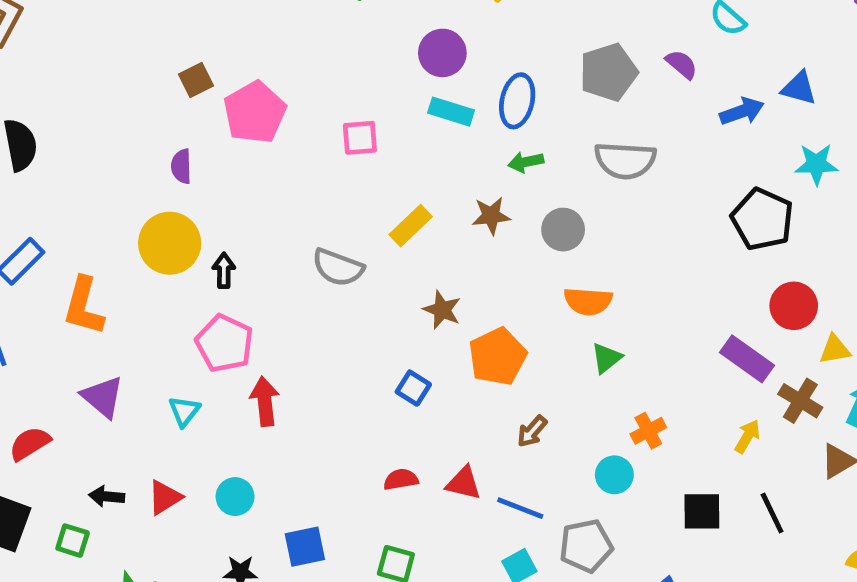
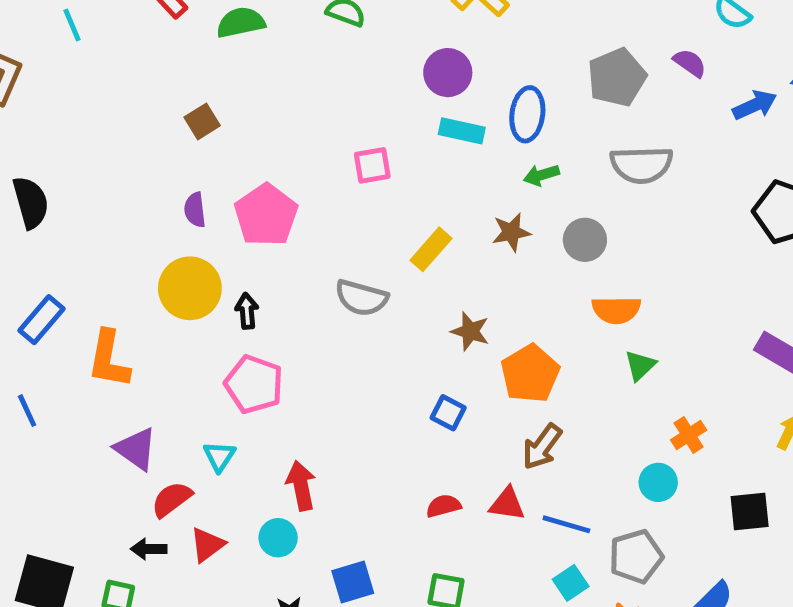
pink pentagon: (255, 112) -> (266, 215), moved
red arrow: (265, 401) -> (301, 486), moved
brown arrow: (532, 431) -> (542, 447), moved, size x1.4
red semicircle: (30, 444) -> (172, 499), moved

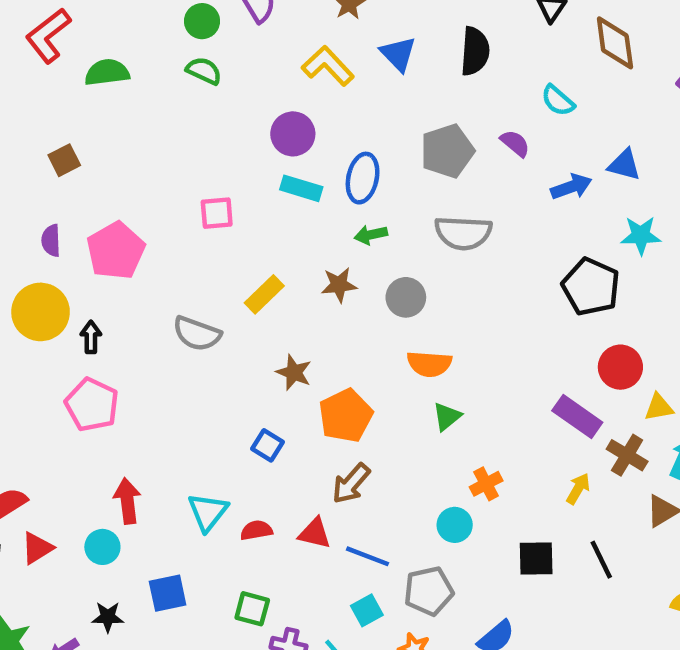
cyan triangle: (219, 456) -> (208, 512), moved, size x1.4

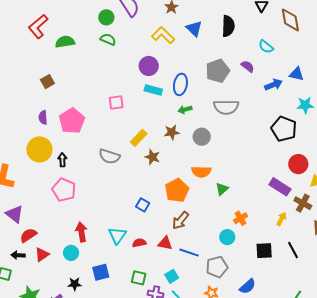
orange semicircle: (429, 364) -> (201, 172), moved
brown star: (294, 372) -> (152, 157), moved
cyan square: (367, 610) -> (172, 276), moved

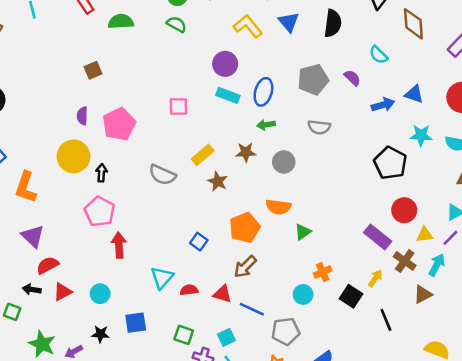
gray semicircle: (226, 107) -> (319, 127), size x0.7
red arrow: (81, 232) -> (119, 245), moved
black square: (264, 251) -> (351, 296), moved, turned 30

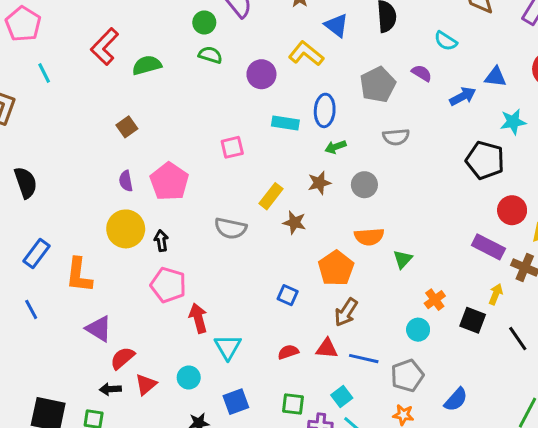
yellow L-shape: (248, 26) -> (306, 54), moved
purple circle: (225, 64) -> (261, 74), moved
cyan triangle: (162, 278) -> (228, 347), moved

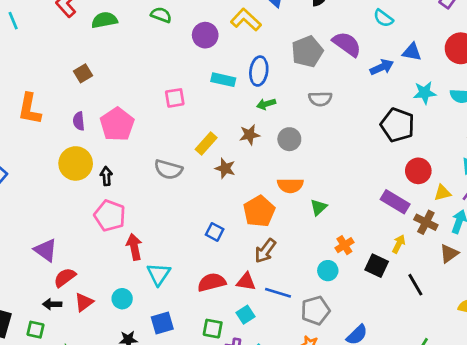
cyan semicircle: (446, 41) -> (383, 18), moved
purple semicircle: (422, 73) -> (347, 44), size x1.6
orange L-shape: (79, 275) -> (30, 109), moved
red semicircle: (288, 352) -> (212, 282), size x1.5
cyan square: (342, 397) -> (245, 315), moved

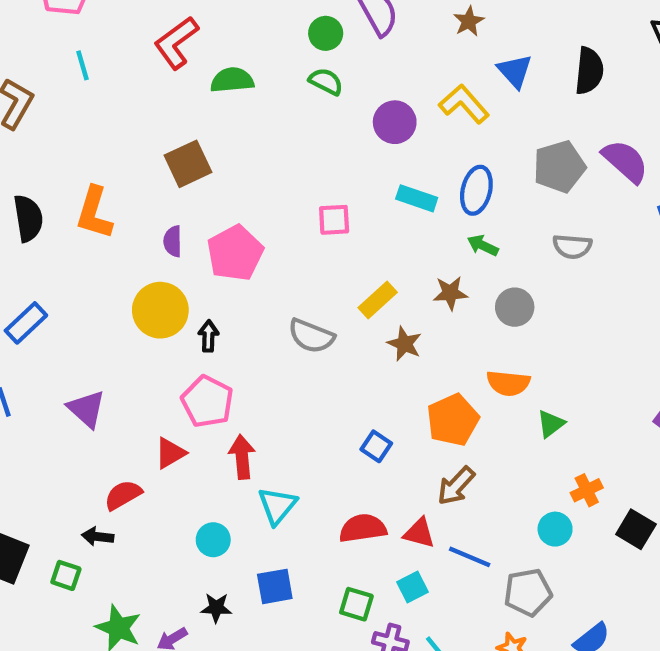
brown square: (83, 73) -> (188, 164), size x1.5
green arrow: (266, 104) -> (483, 245), turned 36
purple triangle: (46, 250) -> (86, 409), moved
red triangle: (84, 302) -> (170, 453), moved

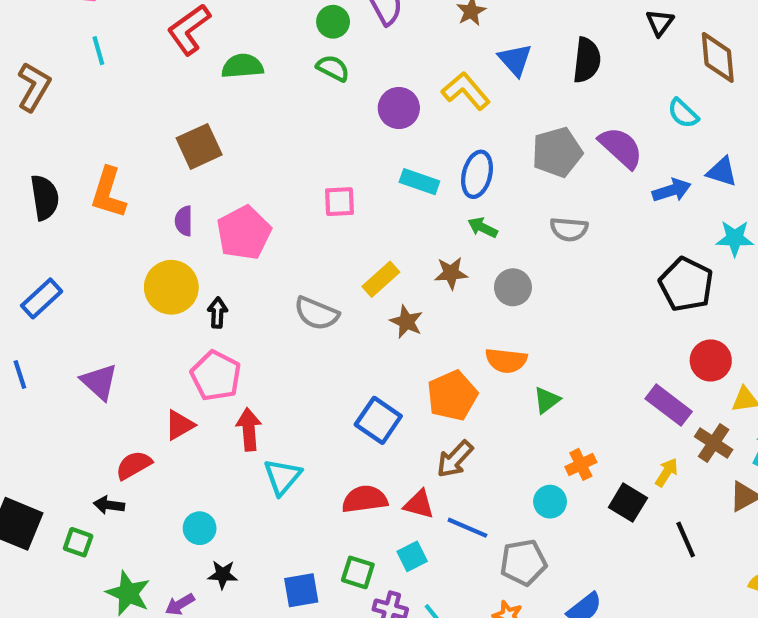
blue square: (376, 446) -> (378, 420), size x1.5
cyan circle: (213, 540) -> (200, 528), moved
blue square: (275, 586) -> (301, 590), moved

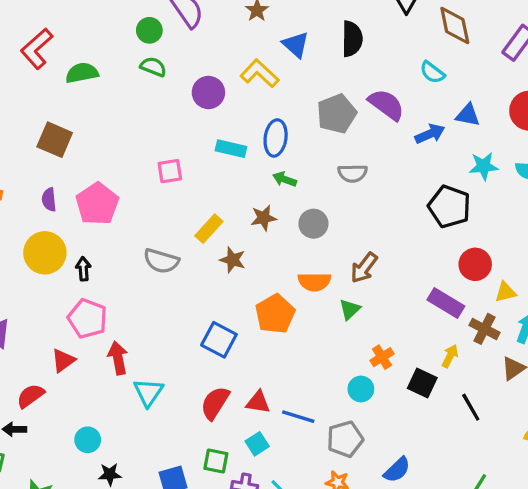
brown square: (199, 146) -> (55, 140), turned -36
brown arrow: (455, 459) -> (364, 268), moved
red semicircle: (365, 499) -> (215, 403), turned -44

